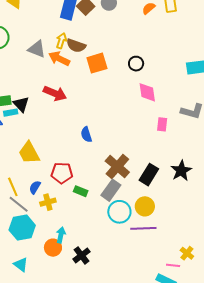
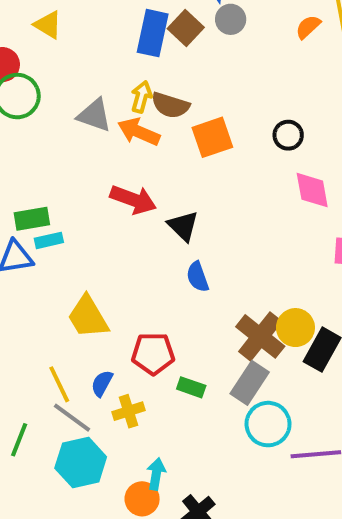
black triangle: (21, 104) -> (183, 226), moved
yellow circle: (145, 206) -> (295, 328), moved

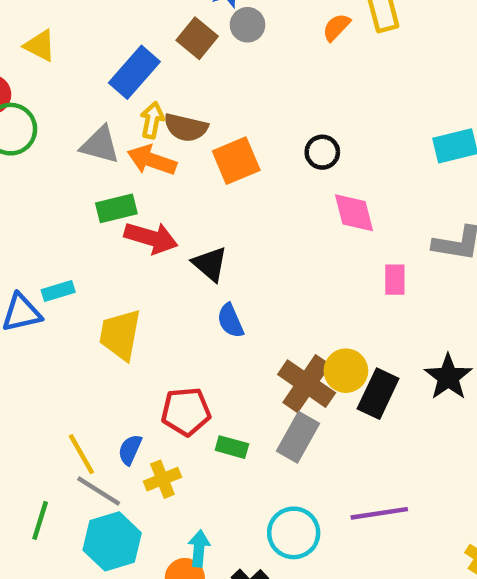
blue rectangle: (153, 33) -> (134, 72), moved, turned 33
green rectangle: (32, 219) -> (116, 208), moved
yellow trapezoid: (88, 317) -> (120, 335), moved, turned 45
cyan circle: (268, 424) -> (294, 533), moved

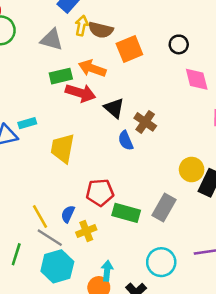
orange arrow: (152, 160) -> (92, 68), moved
brown cross: (307, 384) -> (145, 122), moved, size x0.7
green rectangle: (232, 447) -> (126, 213), size x1.5

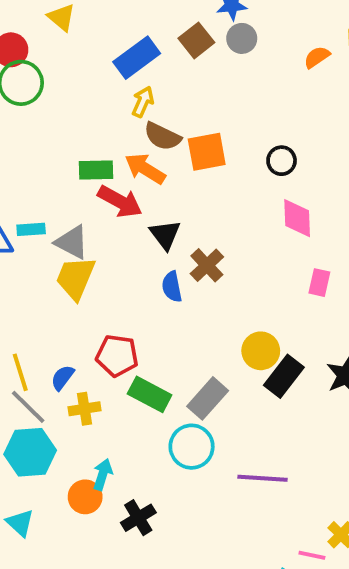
brown semicircle: (101, 30) -> (162, 136), moved
gray triangle: (52, 40) -> (72, 242), moved
cyan circle: (161, 262) -> (192, 447), moved

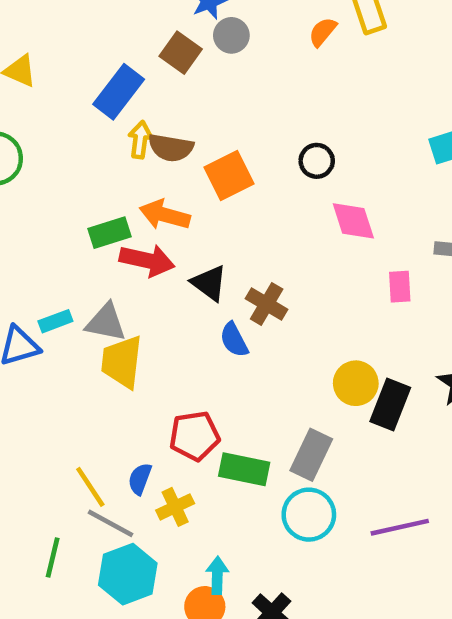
brown semicircle: (162, 136) -> (171, 148), moved

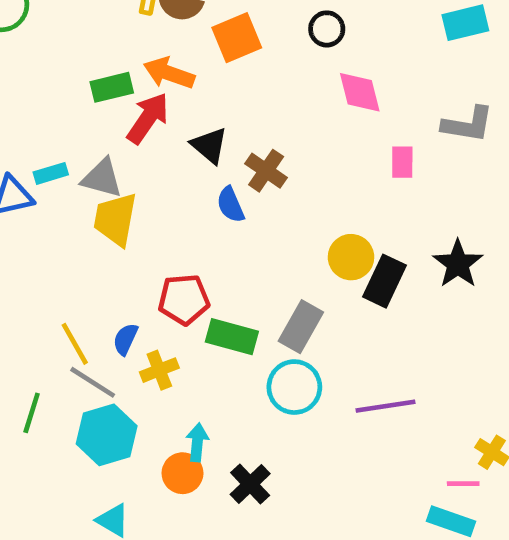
red arrow: (147, 260) -> (148, 118), turned -72

